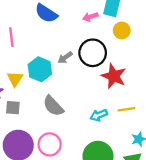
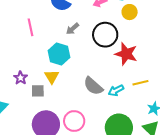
gray arrow: (65, 58) -> (72, 29), moved
yellow triangle: (15, 79) -> (52, 77), moved
gray semicircle: (53, 106) -> (93, 86), moved

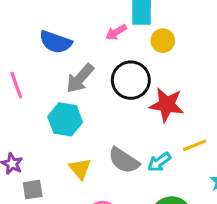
gray arrow: (72, 29) -> (80, 78), size x1.5
yellow triangle: (52, 77) -> (80, 169), moved
gray square: (38, 91) -> (33, 190), moved

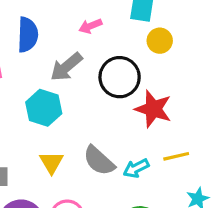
pink arrow: (116, 32) -> (90, 26), moved
blue semicircle: (56, 42) -> (28, 35), moved, turned -116

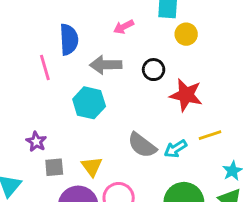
gray arrow: (66, 67) -> (106, 65), turned 44
black circle: (120, 77) -> (154, 70), size x0.6
yellow triangle: (51, 162) -> (92, 167), moved

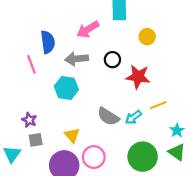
pink arrow: (124, 27) -> (88, 29), size x1.5
yellow circle: (186, 34) -> (147, 37), moved
gray square: (54, 167) -> (36, 140), moved

